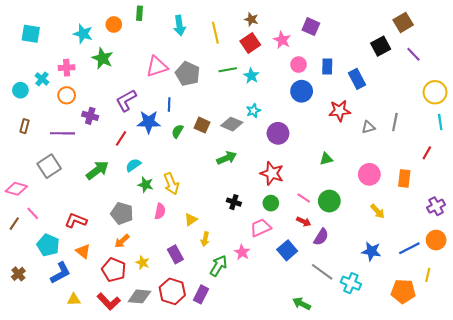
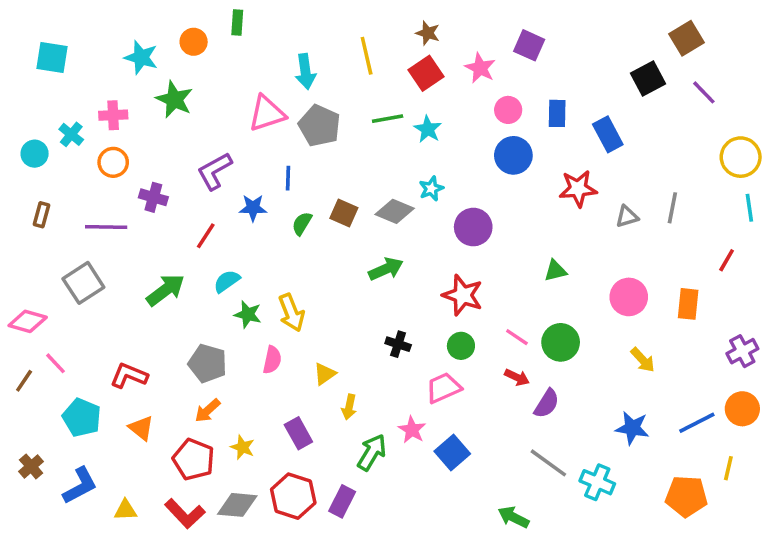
cyan arrow: (179, 26) -> (305, 71), moved
blue star: (149, 122) -> (253, 208), size x0.7
blue square: (287, 250) -> (452, 452), moved
blue L-shape: (60, 273) -> (80, 486), moved

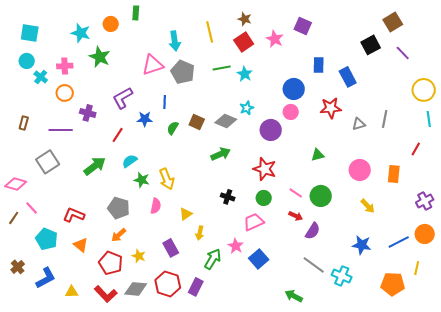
pink circle: (508, 110) -> (291, 112), moved
cyan circle: (35, 154) -> (27, 61), moved

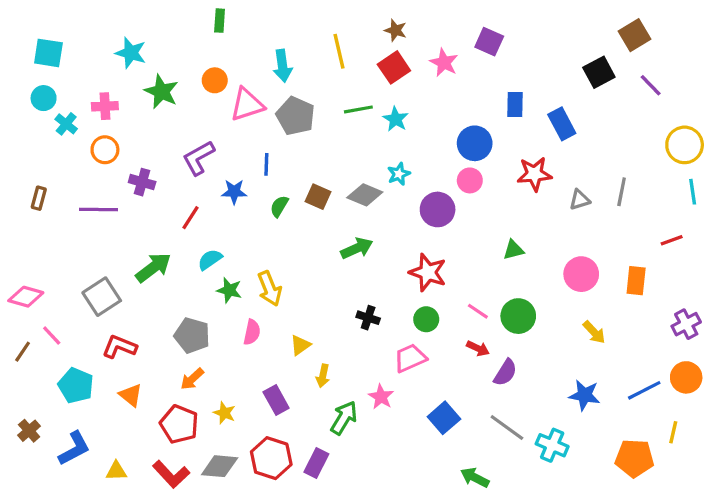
orange circle: (111, 24) -> (215, 80), moved
red line: (416, 149) -> (672, 240), turned 40
gray square: (48, 162) -> (102, 297), moved
blue square: (259, 259) -> (444, 418), moved

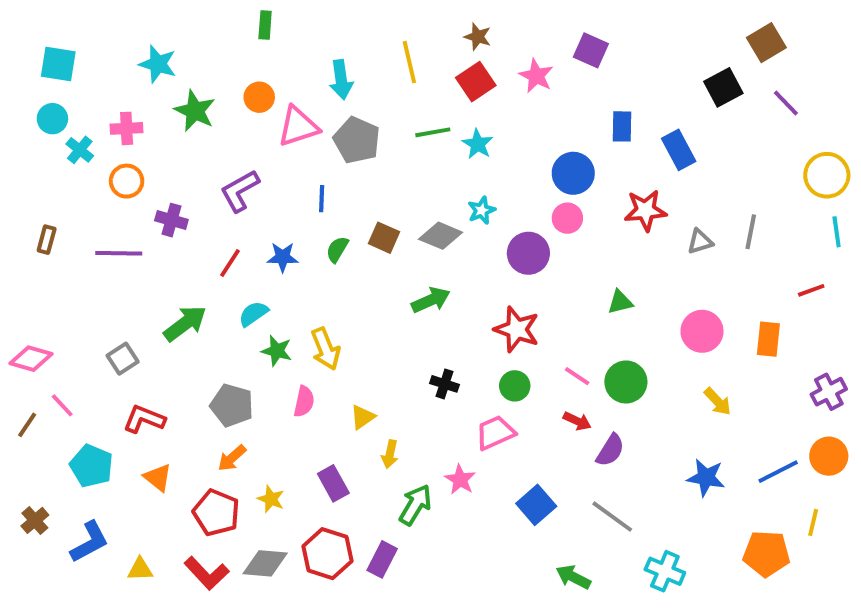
blue star: (234, 192) -> (283, 257), moved
gray square: (102, 297) -> (123, 359), size x0.7
cyan cross: (552, 445) -> (665, 571), moved

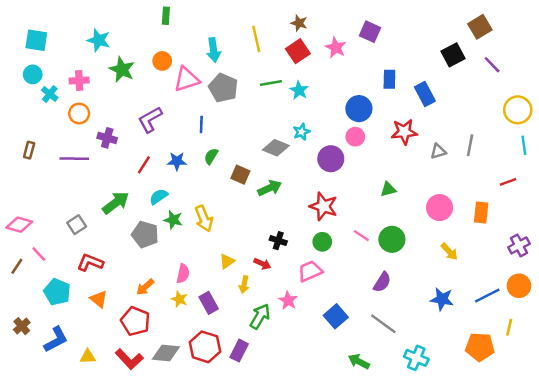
brown square: (384, 238) -> (240, 175), moved
pink semicircle: (304, 401) -> (183, 274), moved
gray pentagon: (232, 405) -> (145, 234), moved
red arrow: (577, 421) -> (262, 264), moved
yellow star: (271, 499) -> (179, 299), moved

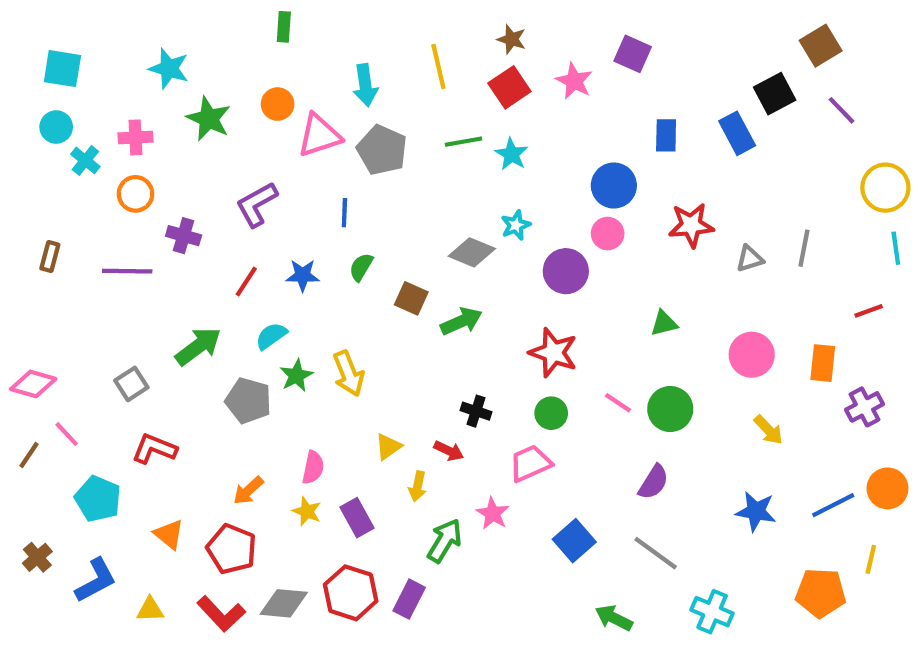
blue rectangle: (425, 94) -> (737, 133), moved
green star: (173, 220) -> (296, 376), turned 30
purple cross: (519, 245) -> (865, 407), moved
orange triangle: (99, 299) -> (169, 534), moved

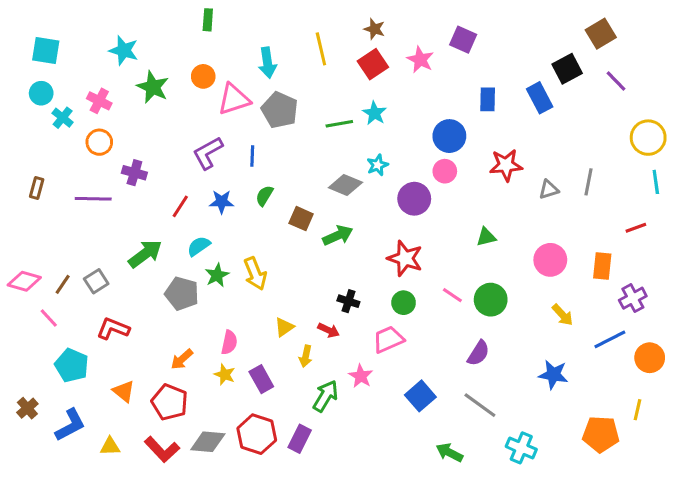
pink cross: (136, 137) -> (99, 101), turned 30
green line: (463, 142) -> (339, 124), moved
purple L-shape: (257, 204) -> (208, 153), moved
brown line: (29, 455) -> (63, 284), moved
blue line: (833, 505) -> (610, 339), moved

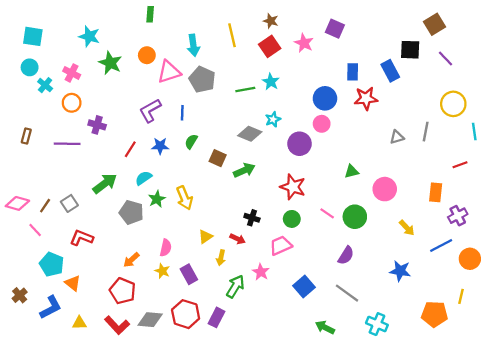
black square: (567, 69) -> (410, 50), turned 30
yellow circle: (648, 138) -> (453, 104), moved
red star: (506, 165) -> (366, 98), moved
pink circle: (550, 260) -> (385, 189), moved
orange triangle: (124, 391) -> (73, 283), moved

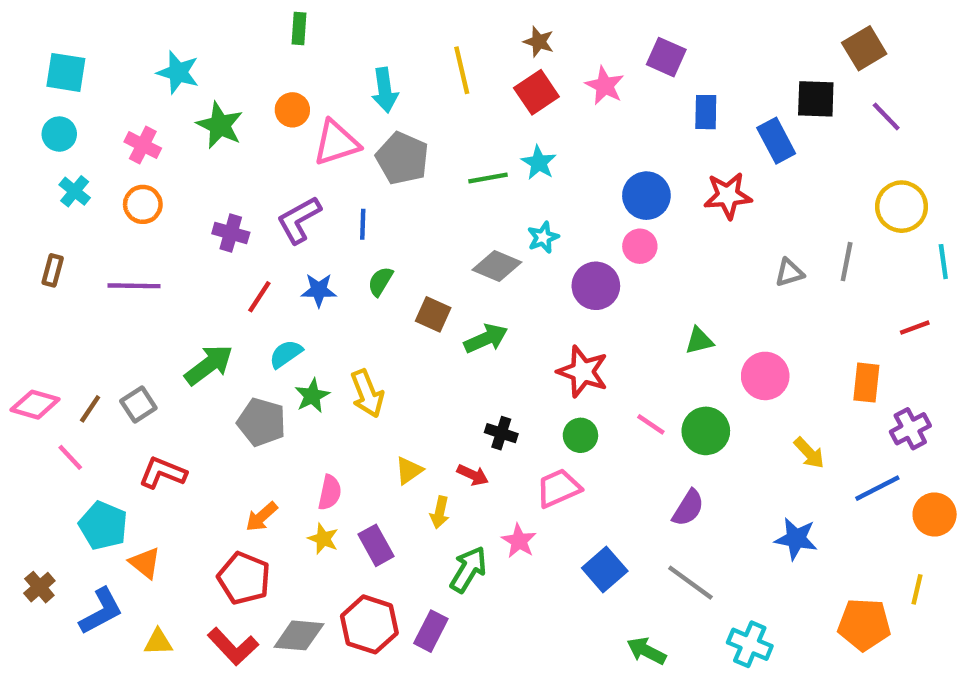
blue rectangle: (353, 72) -> (706, 112), moved
cyan cross: (45, 85) -> (75, 191), moved
purple cross: (97, 125) -> (231, 233), moved

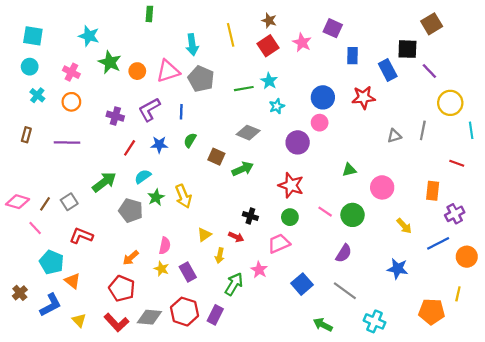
orange circle: (292, 110) -> (137, 71), moved
purple line: (886, 116) -> (429, 71), moved
cyan star: (543, 237) -> (277, 106), moved
red line: (915, 328) -> (457, 163), turned 40
yellow triangle: (158, 642) -> (79, 320), turned 48

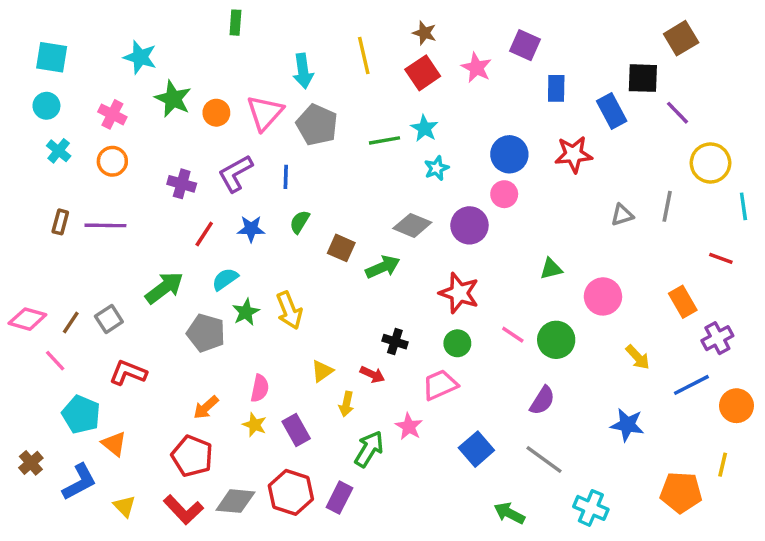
pink triangle: (168, 71) -> (265, 113), turned -30
gray diamond: (248, 133) -> (412, 225), moved
brown rectangle: (26, 135) -> (60, 222), moved
orange rectangle: (433, 191) -> (683, 302), turned -36

